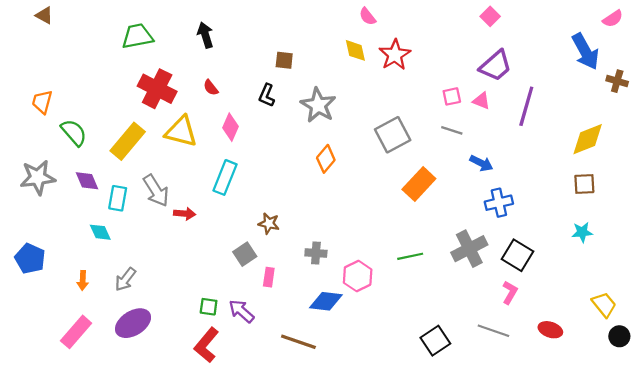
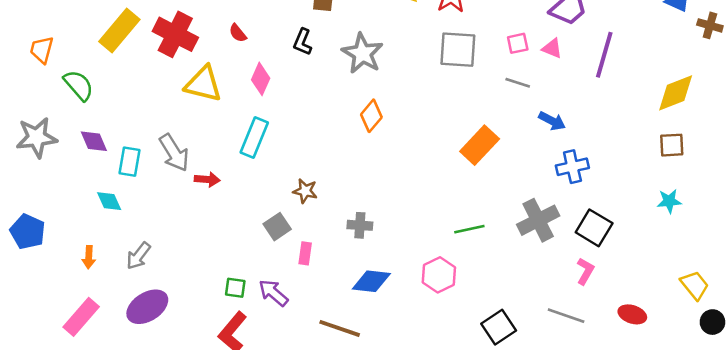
gray square: (393, 135) -> (458, 50), moved, turned 32
yellow rectangle: (128, 141) -> (119, 31), moved
pink hexagon: (358, 276) -> (439, 275), moved

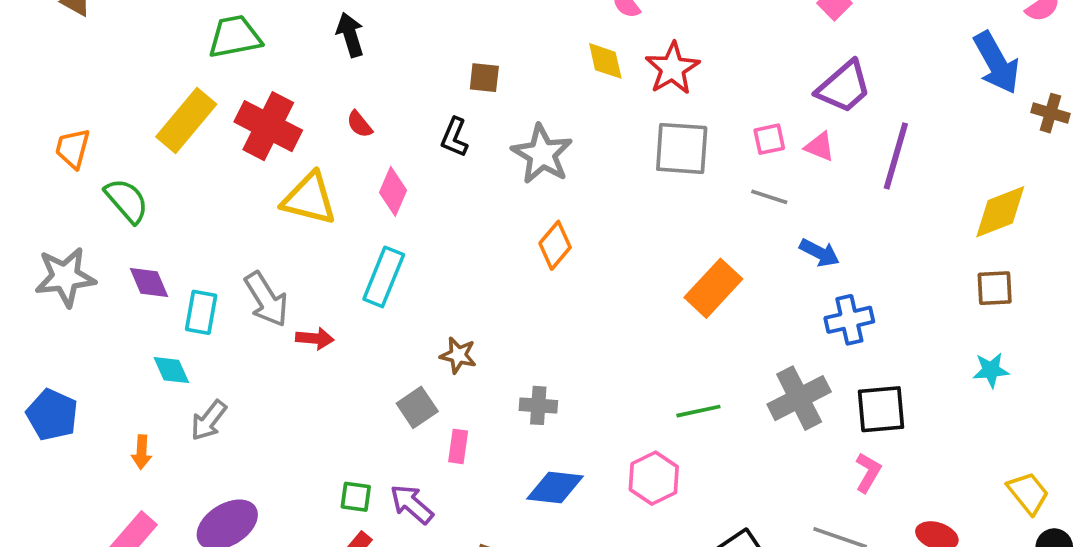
black square: (594, 228) -> (881, 409), turned -36
gray arrow: (138, 256) -> (209, 420), moved

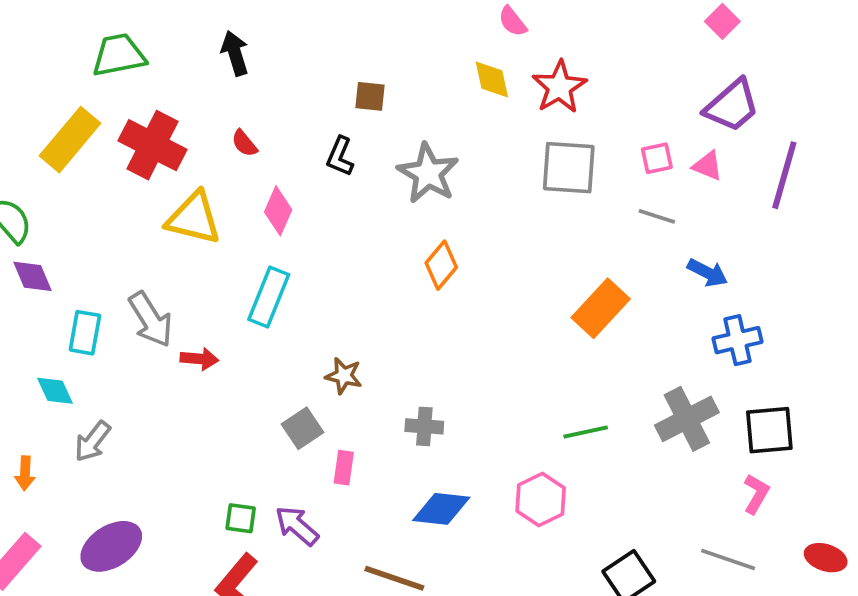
purple diamond: (149, 283) -> (32, 276), moved

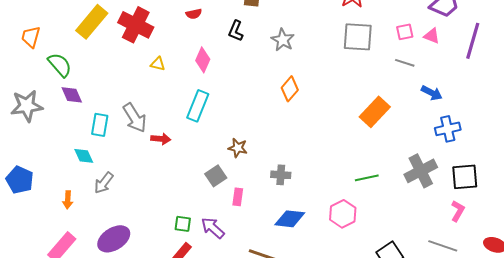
red semicircle: (244, 143) -> (194, 14), moved, turned -63
gray star: (428, 173) -> (283, 40), size x0.7
yellow triangle: (194, 218) -> (158, 64), size x0.5

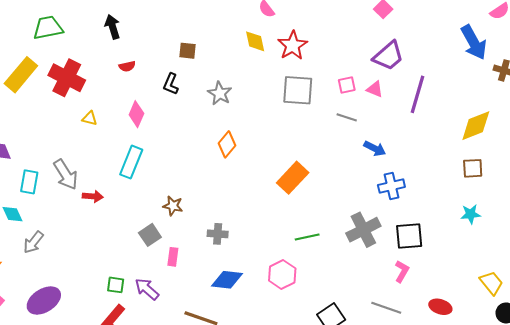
orange rectangle: (375, 112) -> (293, 178), moved

